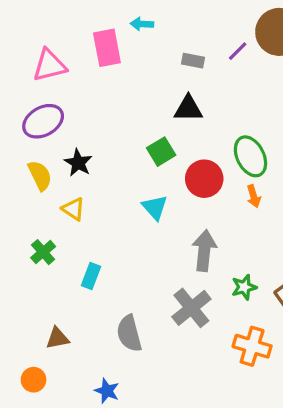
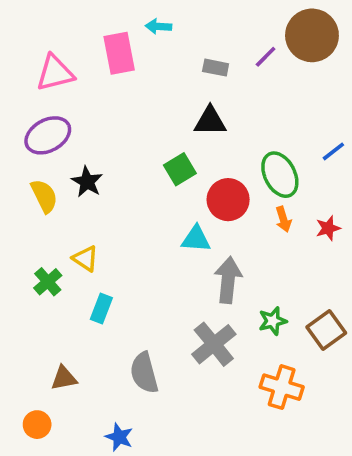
cyan triangle: (155, 207) -> (196, 239), moved, turned -44
yellow triangle: (73, 209) -> (85, 259), moved

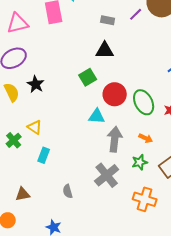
green ellipse: (280, 175) -> (144, 102), moved
orange arrow: (283, 219) -> (146, 138), moved, turned -48
gray semicircle: (144, 373) -> (68, 191), size x0.6

